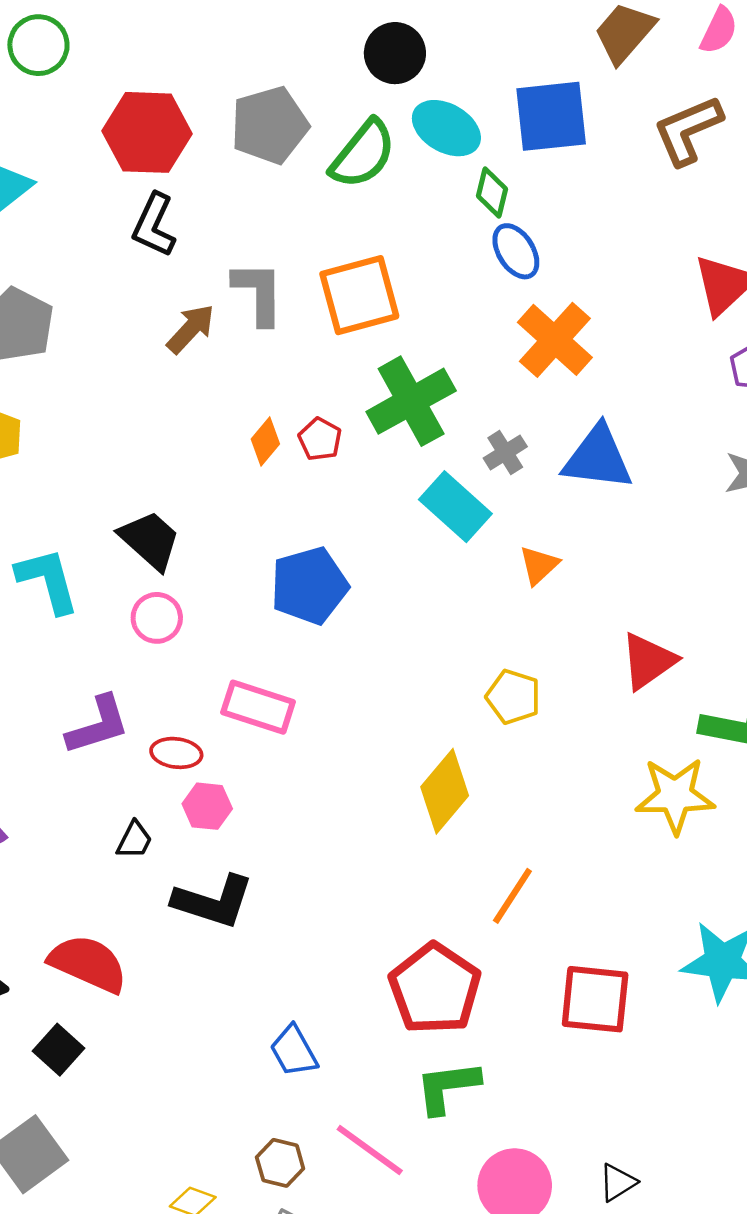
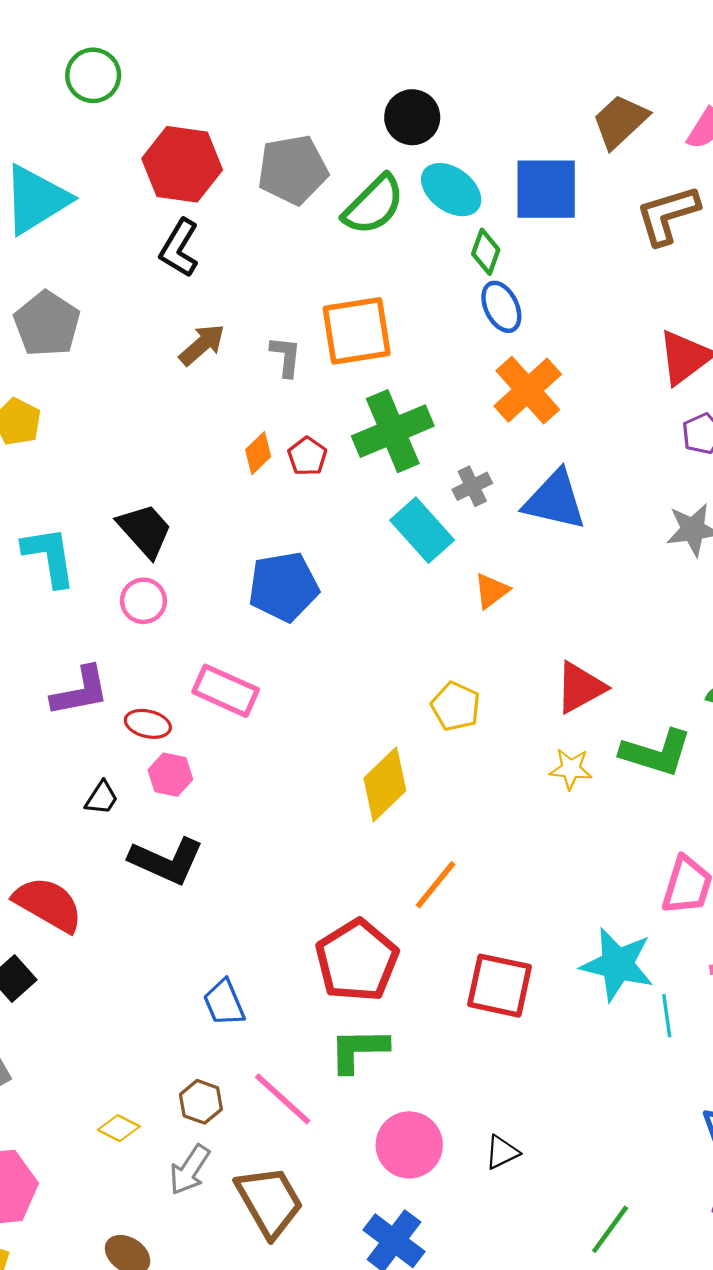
gray L-shape: (258, 293) -> (286, 356), moved, size x0.7
yellow star: (675, 796) -> (571, 769), moved, size x0.6

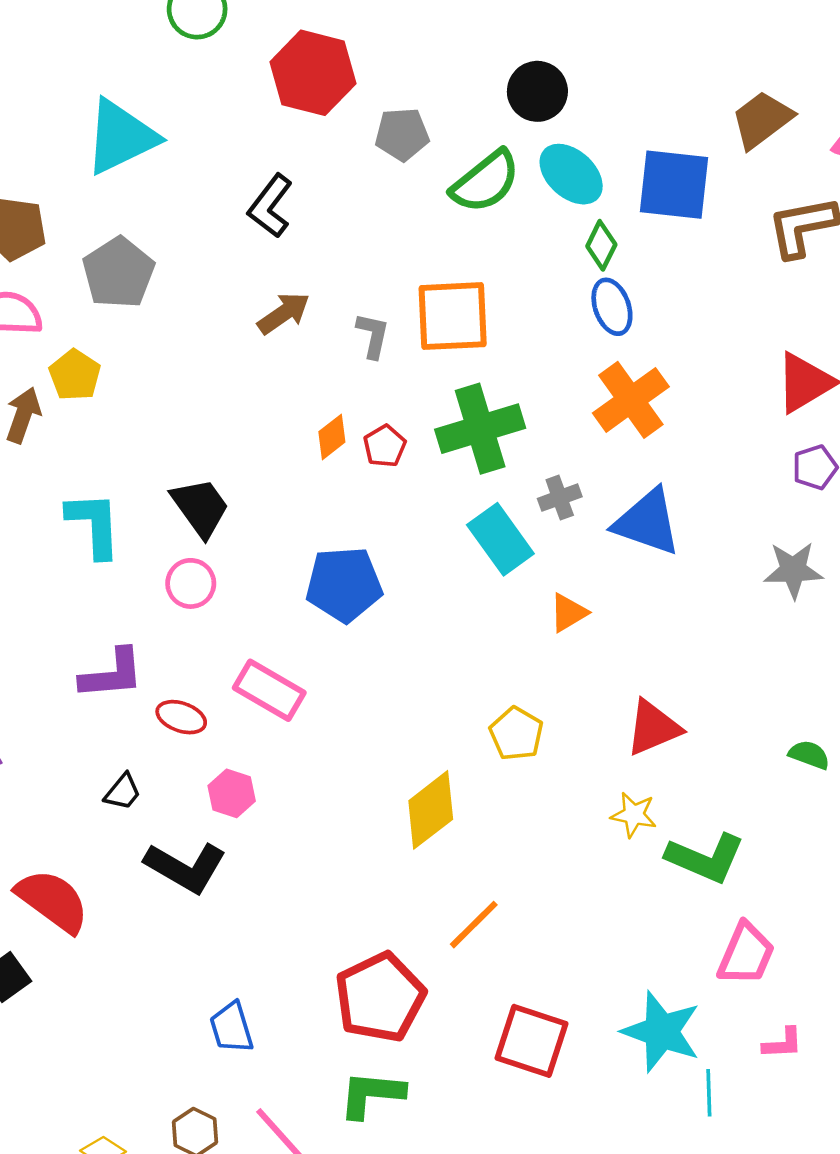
red hexagon: (182, 164) -> (313, 73), moved
gray pentagon: (293, 170) -> (402, 134), size x0.7
green L-shape: (656, 753) -> (705, 858), moved
pink hexagon: (170, 775) -> (232, 793), moved

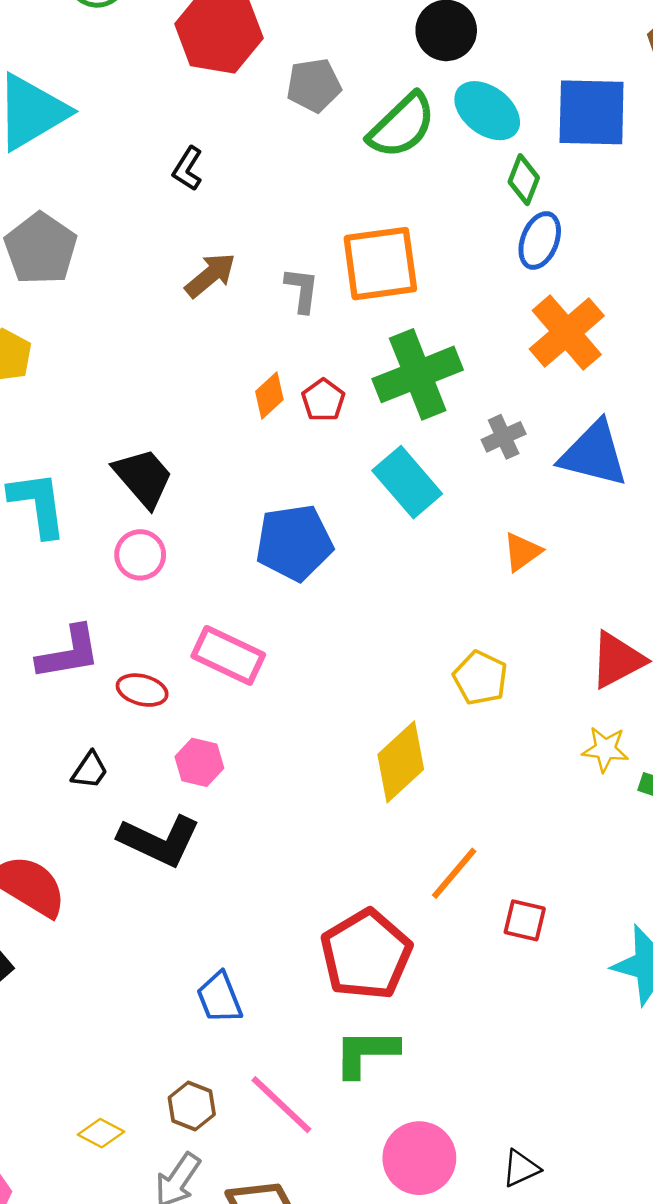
black L-shape: (270, 206) -> (188, 169), size x0.7
blue ellipse: (612, 307) -> (540, 240), turned 46
cyan rectangle: (500, 539) -> (407, 482), moved
red square: (531, 1041) -> (525, 920), moved, size x0.6

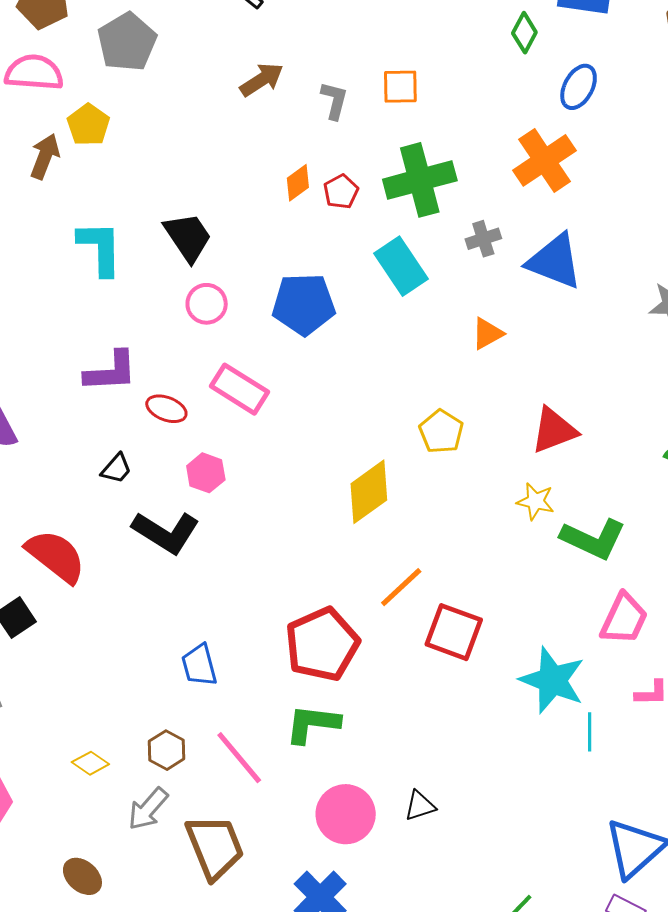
blue ellipse: (540, 240) -> (579, 87), moved
orange square: (380, 264) -> (400, 87), size x0.6
pink circle: (140, 555) -> (207, 304), moved
red square: (525, 920) -> (454, 632), size x1.6
black triangle: (521, 1168) -> (420, 806), moved

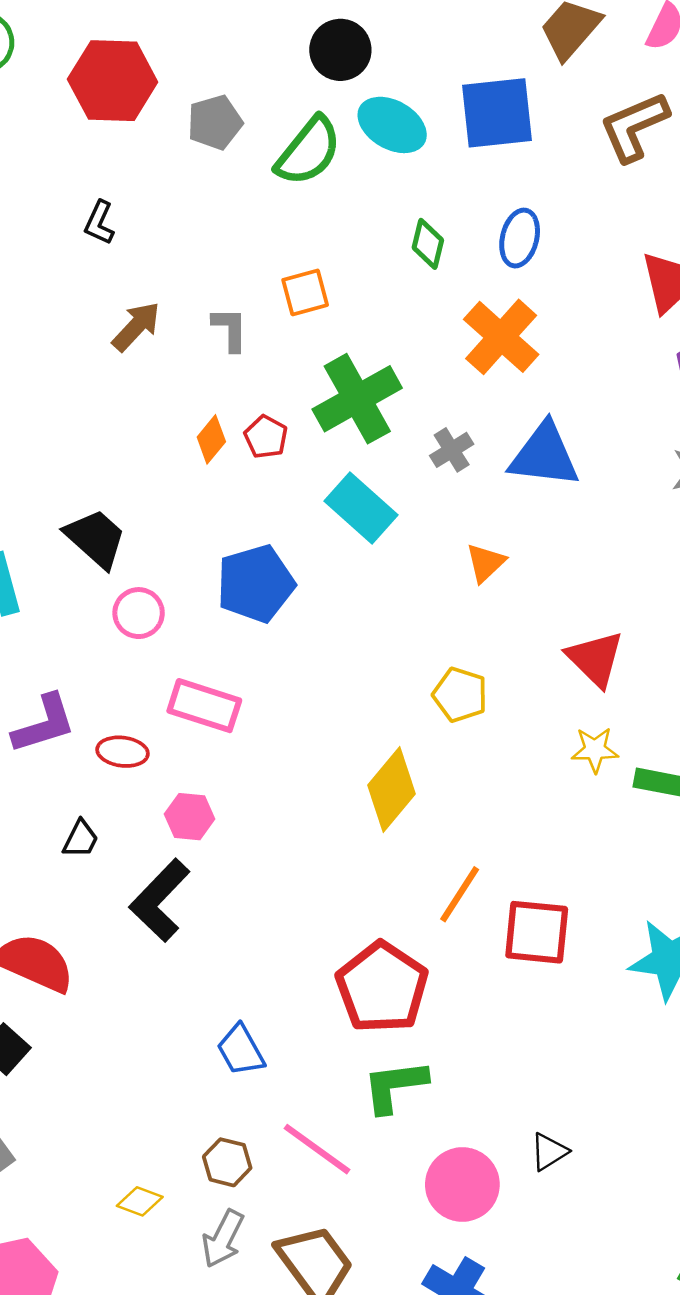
green diamond: (524, 33) -> (428, 244), moved
red triangle: (554, 430) -> (595, 659), turned -40
black L-shape: (166, 532) -> (160, 900), turned 116

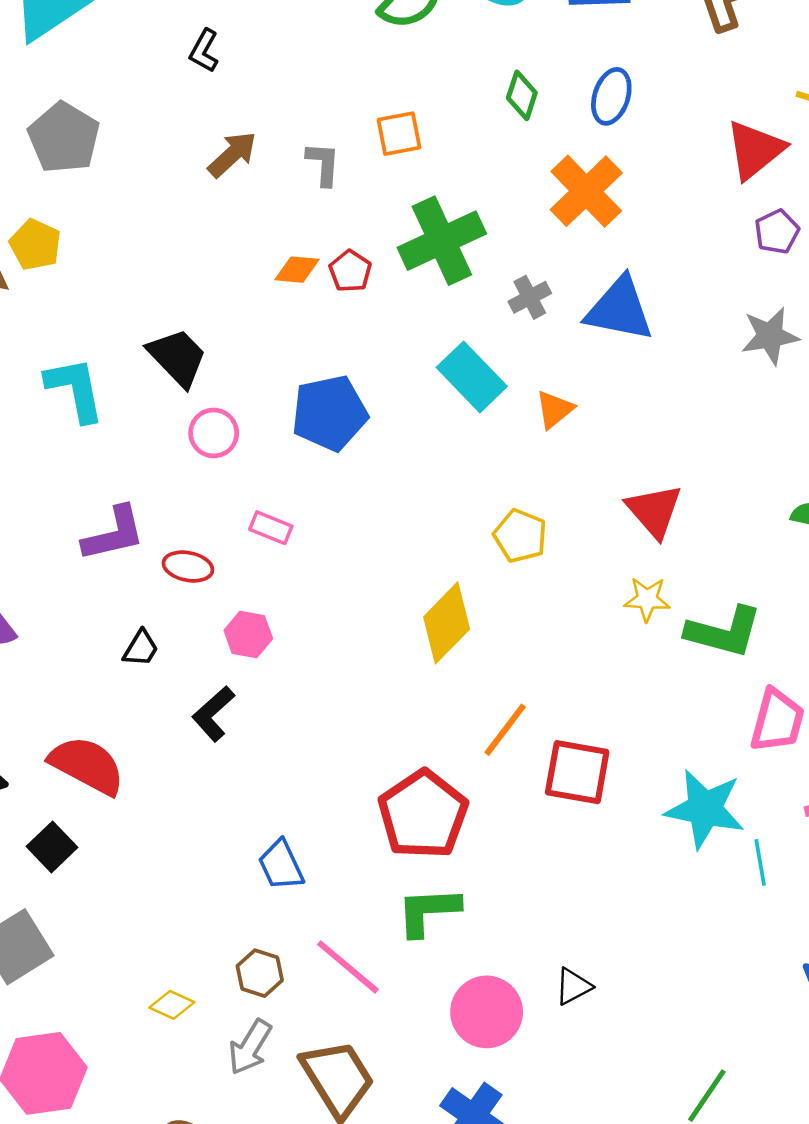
orange diamond: (211, 439) -> (297, 270), turned 51
cyan rectangle: (361, 508) -> (472, 377), moved
pink rectangle: (204, 706) -> (271, 528), size x0.6
black L-shape: (160, 900) -> (213, 714), size x0.7

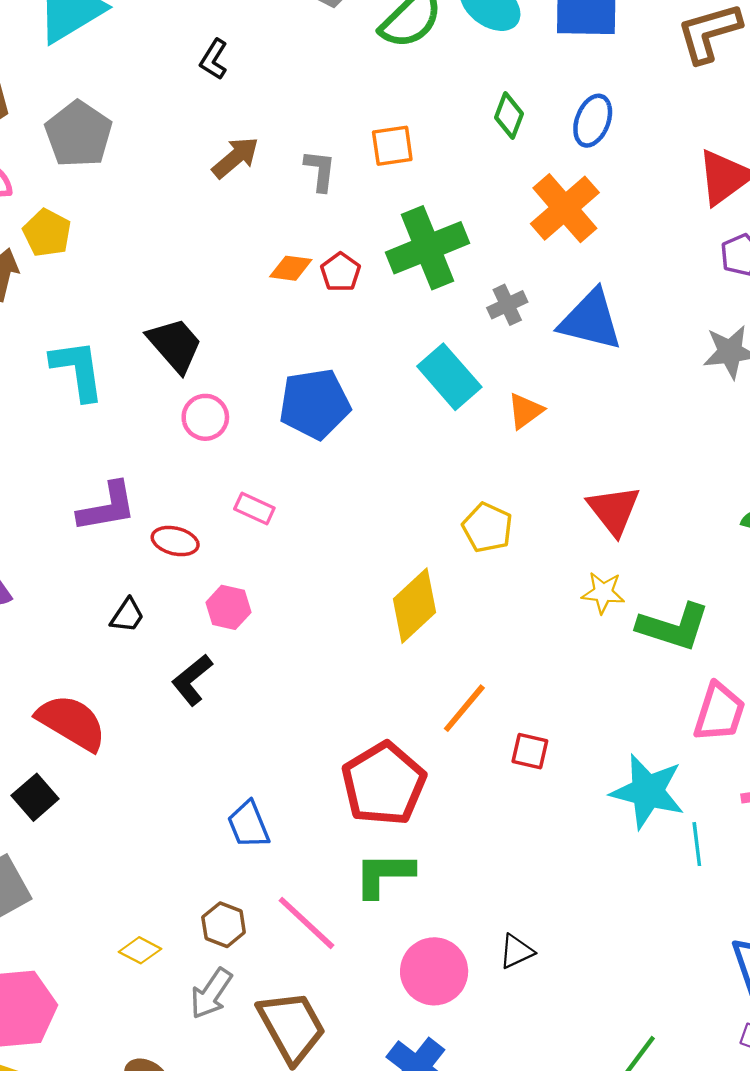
red square: (577, 772) -> (530, 751), size x0.6

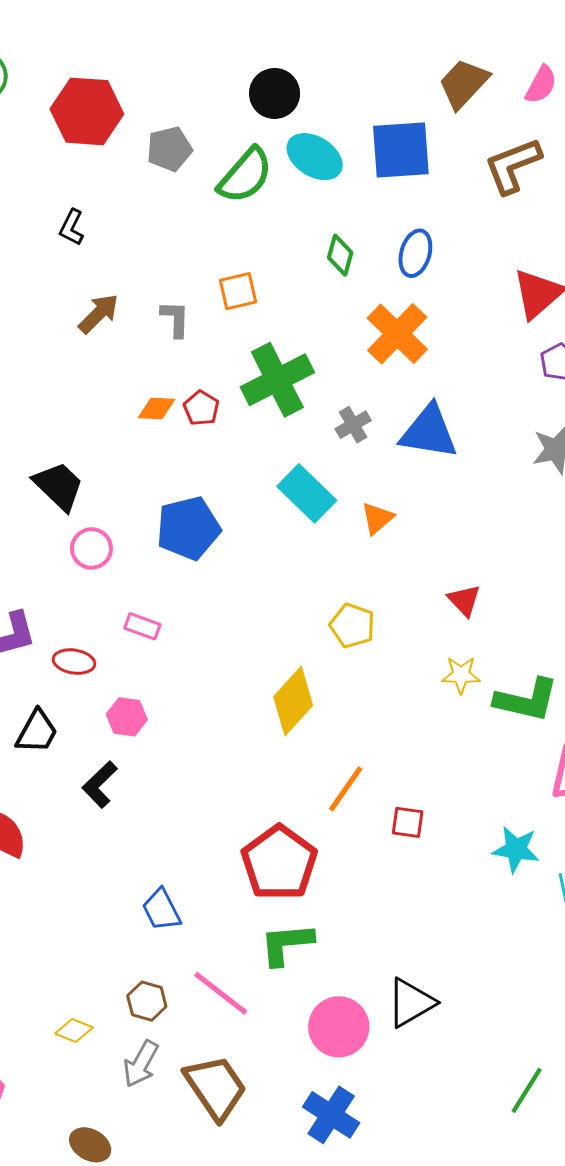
red triangle: (614, 510) -> (464, 600), size x0.7
black trapezoid: (127, 615) -> (37, 732), size x1.4
cyan star: (648, 791) -> (516, 849), size x0.7
black triangle: (516, 951) -> (411, 1003), size x1.6

